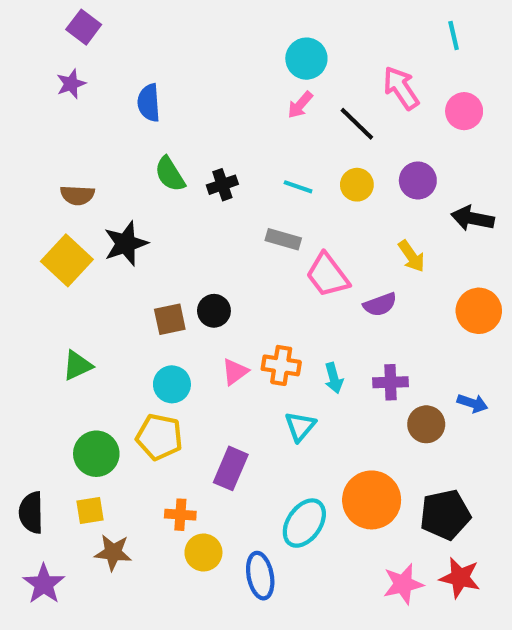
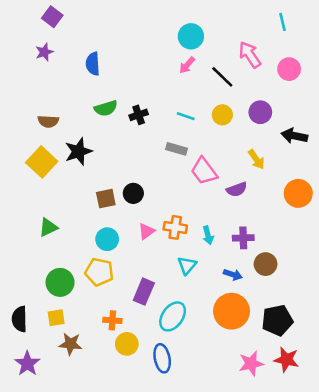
green semicircle: (170, 174) -> (106, 108), turned -75
blue arrow: (472, 403) -> (233, 275), moved
cyan ellipse: (304, 523) -> (173, 316), moved

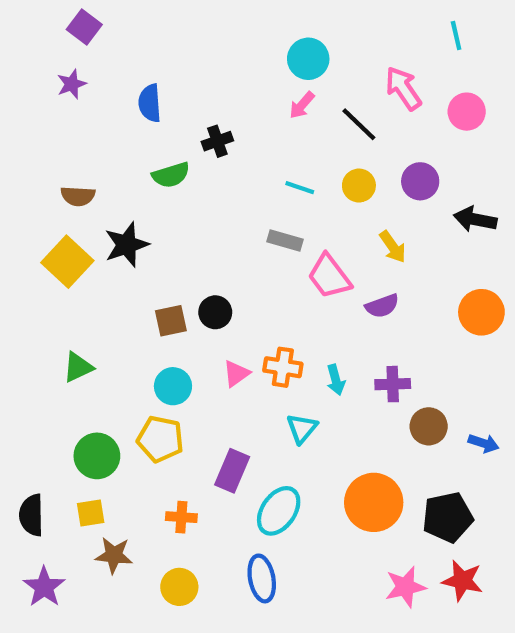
black cross: (139, 115) -> (217, 141), moved
yellow arrow: (256, 159) -> (393, 247), moved
blue arrow: (233, 275) -> (484, 443), moved
yellow circle: (127, 344) -> (179, 587), moved

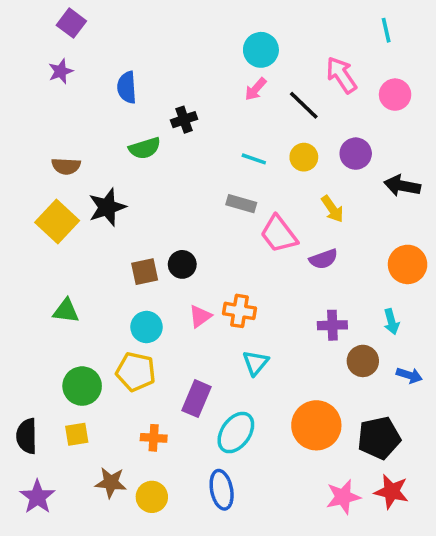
green triangle: (78, 367) -> (66, 311), turned 32
cyan arrow: (336, 380) -> (391, 322), moved
brown star: (114, 555) -> (111, 483), moved

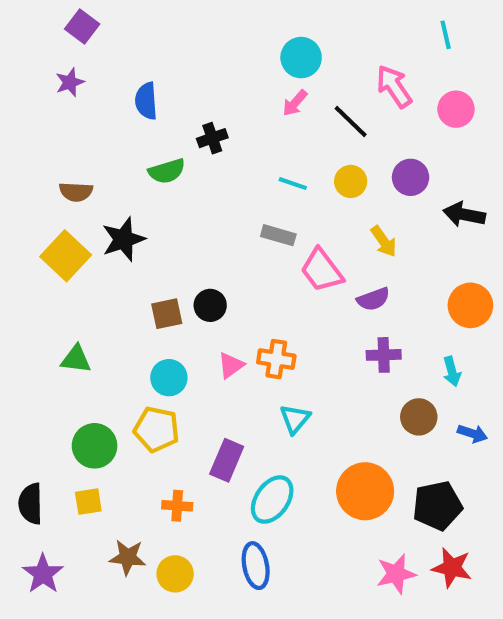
purple cross: (332, 325) -> (384, 355), moved

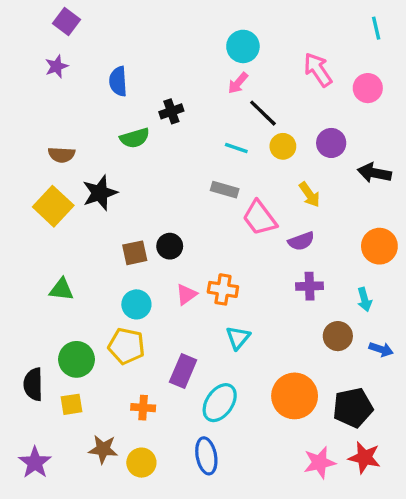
cyan line: (446, 35) -> (376, 28), moved
black line: (351, 122) -> (263, 113), moved
black semicircle: (31, 504) -> (33, 384), moved

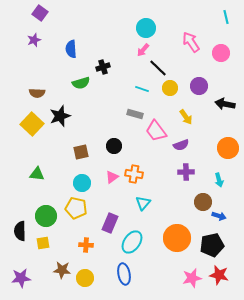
black circle: (170, 246) -> (114, 146), moved
blue arrow: (381, 349) -> (219, 216), moved
purple star: (35, 463) -> (21, 278), turned 30

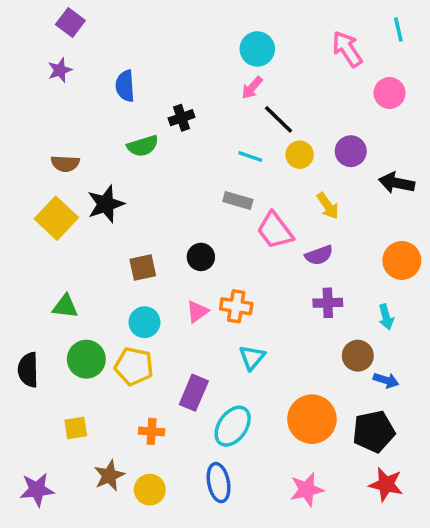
pink arrow: (191, 42) -> (347, 49), moved
green circle: (46, 216) -> (86, 359), moved
black semicircle: (20, 231) -> (28, 370), moved
brown star: (62, 270) -> (109, 476), turned -30
pink star: (192, 278) -> (307, 490), moved

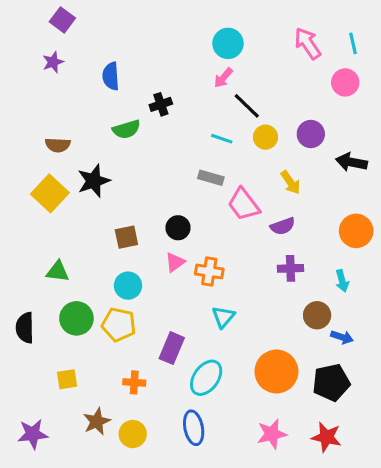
cyan line: (398, 30) -> (353, 43), moved
pink triangle: (197, 312) -> (175, 262), moved
red star: (386, 484) -> (326, 437), moved

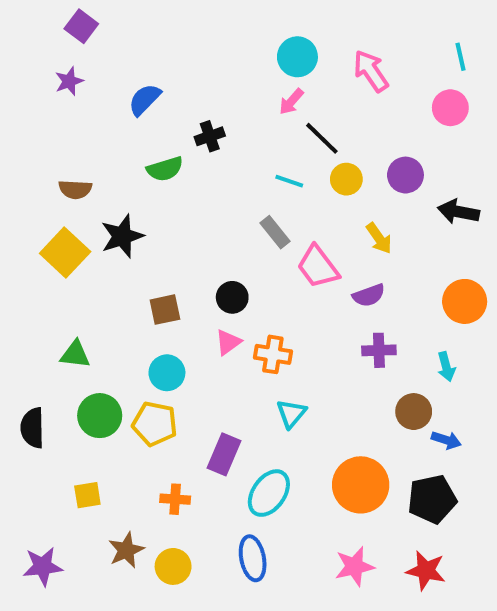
pink arrow: (308, 43) -> (371, 71), moved
blue semicircle: (111, 76) -> (145, 100), turned 48
gray rectangle: (211, 178) -> (275, 232), turned 35

